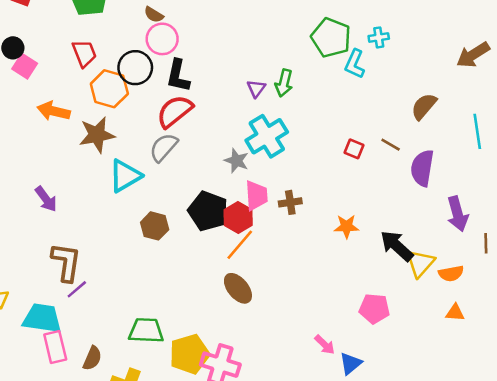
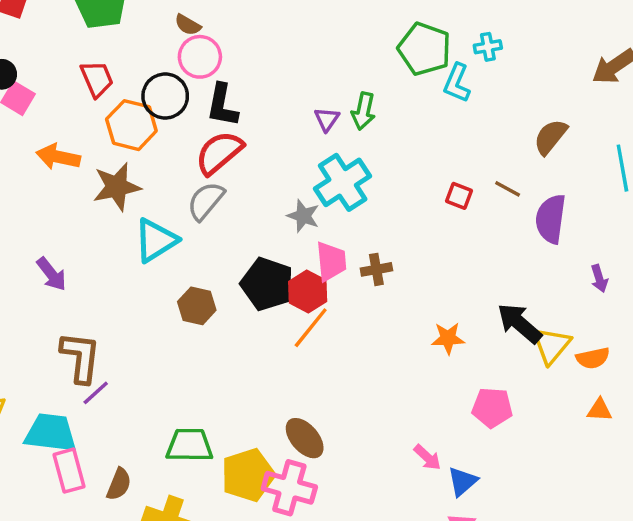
purple arrow: (458, 214) -> (599, 278), size x0.6
orange star: (346, 226) -> (448, 338), moved
brown ellipse: (238, 288) -> (305, 438), moved

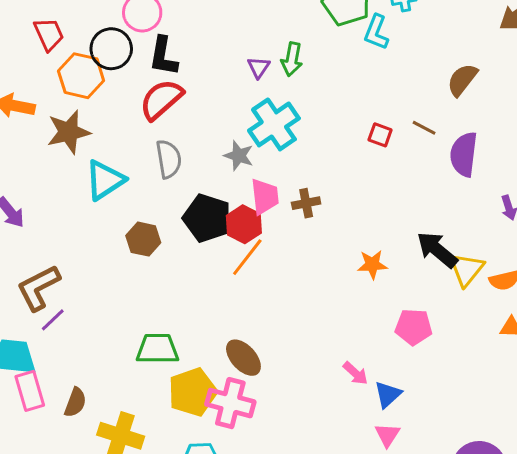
gray semicircle: (206, 201) -> (169, 159), moved, turned 132
brown L-shape: (81, 357) -> (38, 288), turned -123
green trapezoid: (189, 445) -> (157, 349), moved

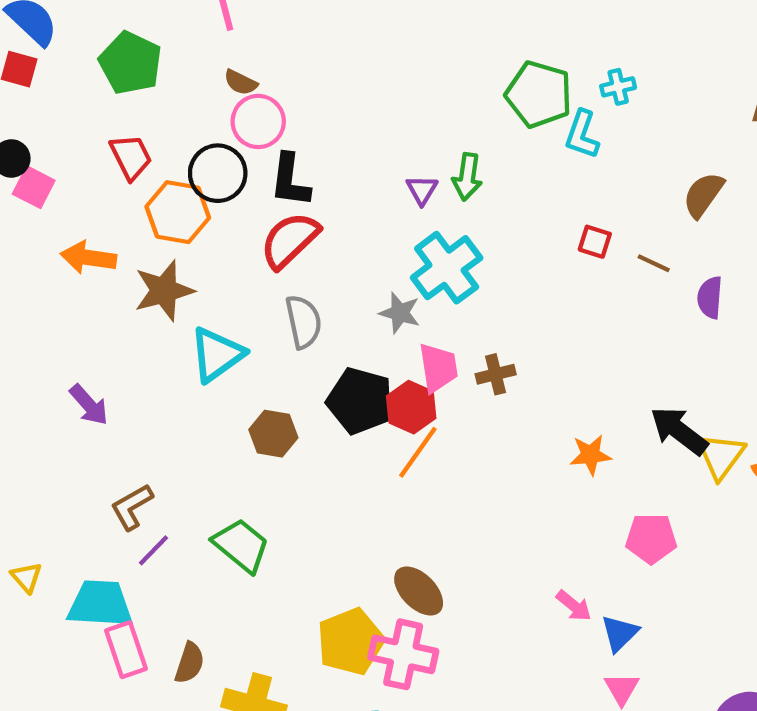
red square: (380, 135) -> (595, 242), moved
purple semicircle: (464, 154) -> (710, 298), size x0.7
brown L-shape: (38, 288) -> (132, 507), size x0.7
green trapezoid: (157, 349) -> (241, 545), moved, turned 42

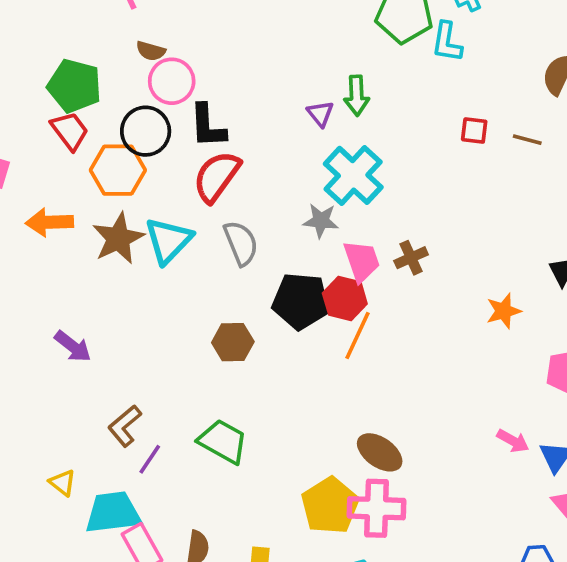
green pentagon: (130, 63) -> (74, 86), moved
cyan triangle: (217, 355) -> (168, 241), moved
yellow triangle: (26, 577) -> (63, 483), moved

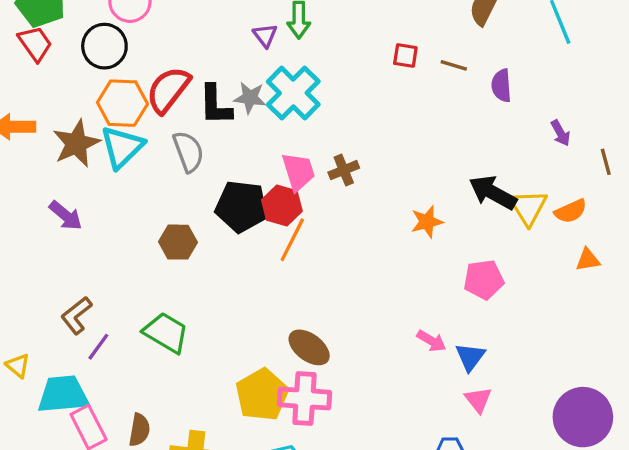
black L-shape: (208, 126) -> (215, 105), moved
orange hexagon: (118, 170) -> (122, 103), moved
gray star: (321, 221) -> (250, 98), moved
purple arrow: (73, 346) -> (66, 215), moved

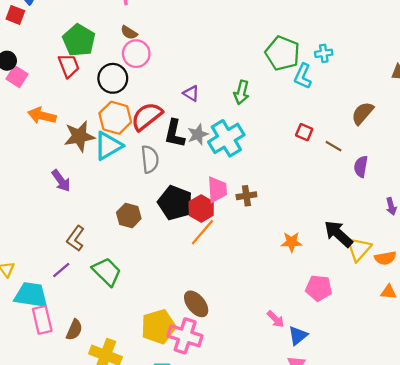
purple triangle: (265, 35) -> (191, 93), moved, turned -35
gray star: (250, 98) -> (198, 134), turned 30
brown L-shape: (76, 315) -> (76, 238), moved, turned -30

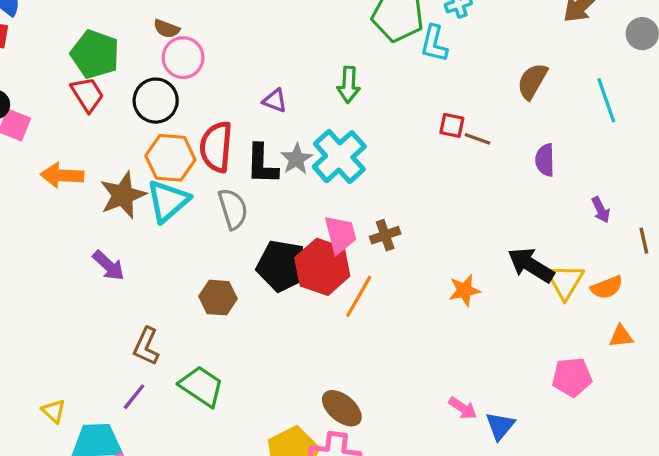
red semicircle: (147, 116) -> (216, 147), turned -36
brown line: (334, 146) -> (478, 139), moved
red hexagon: (201, 209) -> (322, 267), size x1.4
orange line: (202, 232) -> (359, 296), moved
pink pentagon: (319, 288) -> (572, 377), moved

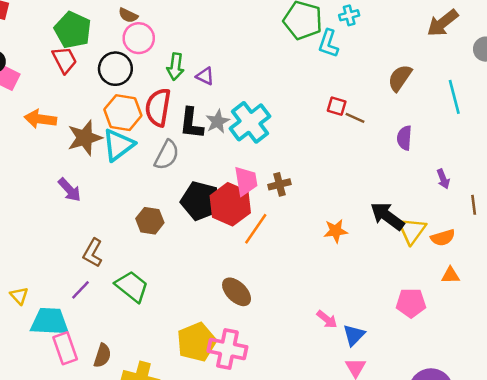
green arrow: (349, 85) -> (175, 67), moved
gray semicircle: (233, 209) -> (167, 155), turned 40
brown ellipse: (342, 408) -> (237, 292), moved

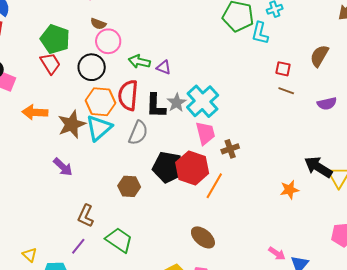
green arrow: (175, 67) -> (139, 62), turned 100
red square: (337, 106) -> (283, 69), moved
purple semicircle: (404, 138) -> (327, 104), turned -102
pink trapezoid: (246, 181) -> (205, 133), moved
orange star: (336, 231) -> (289, 190), moved

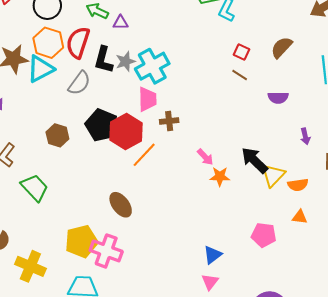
purple triangle: (164, 67) -> (121, 22), turned -35
pink arrow: (277, 253) -> (205, 157), moved

